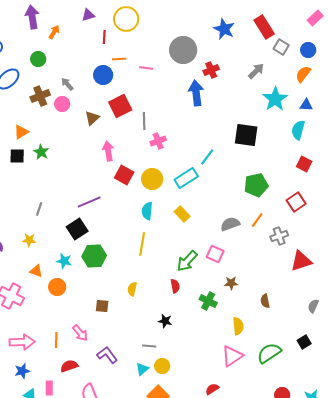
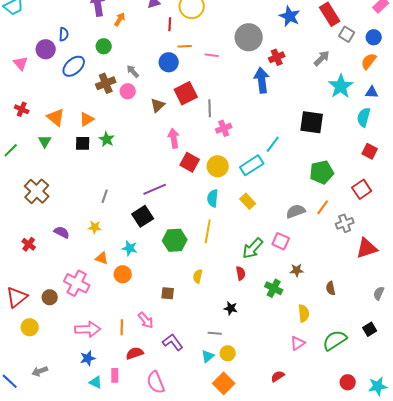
green hexagon: (94, 256) -> (175, 240), moved
pink triangle: (232, 356) -> (298, 343), size x0.7

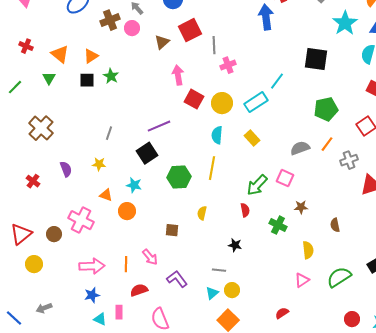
purple semicircle: (62, 232) -> (66, 169), turned 42

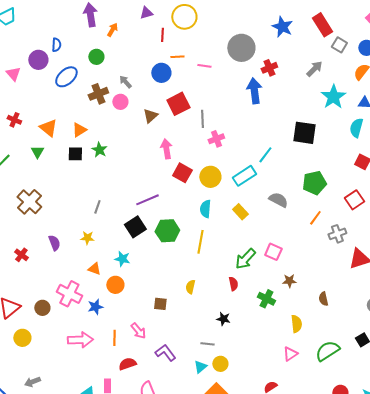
gray semicircle: (300, 148) -> (278, 200), moved, turned 48
green hexagon: (179, 177) -> (167, 231), moved
blue star: (92, 295) -> (95, 307), moved

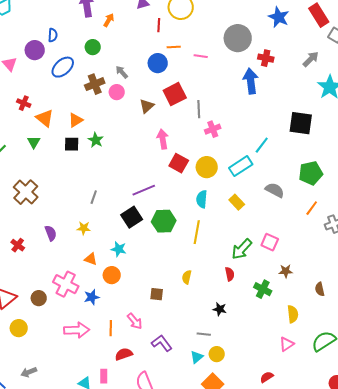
red cross: (269, 68) -> (266, 58), turned 35
red cross: (14, 120) -> (24, 103), moved

